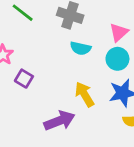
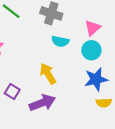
purple square: (24, 79) -> (12, 92), moved
yellow arrow: (85, 94) -> (48, 74), moved

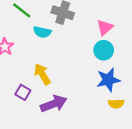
cyan semicircle: (60, 41) -> (42, 32), moved
yellow arrow: (48, 74) -> (42, 74), moved

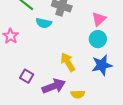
yellow arrow: (42, 74) -> (68, 62), moved
yellow semicircle: (116, 104) -> (78, 94), moved

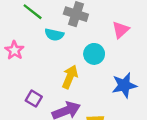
cyan circle: (98, 39) -> (94, 54), moved
yellow arrow: (68, 62) -> (70, 77), moved, turned 54

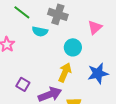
yellow arrow: (70, 77) -> (65, 72), moved

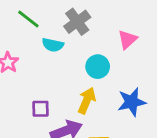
gray cross: (58, 14) -> (77, 22), turned 36
purple square: (23, 84) -> (41, 109), moved, turned -32

